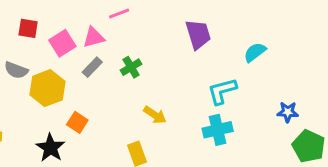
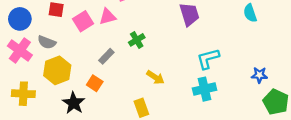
cyan semicircle: (255, 52) -> (250, 13), moved, turned -72
gray rectangle: (92, 67) -> (106, 56), moved
yellow hexagon: (47, 88) -> (57, 70), moved

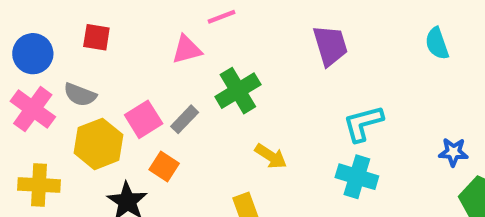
pink square: (83, 21) -> (144, 119), moved
green cross: (137, 40) -> (238, 91), size x1.5
cyan cross: (204, 89) -> (357, 177), turned 30

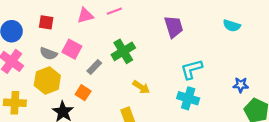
cyan semicircle: (437, 43) -> (232, 26), turned -54
pink triangle: (187, 50) -> (85, 16), moved
gray semicircle: (80, 95) -> (48, 54), moved
pink square: (144, 119) -> (72, 49), moved, turned -30

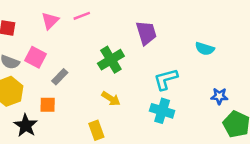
pink triangle: (85, 16) -> (50, 21), turned -30
cyan semicircle: (232, 26) -> (205, 49), moved
green cross: (123, 51) -> (111, 60), moved
orange square: (83, 93) -> (48, 105), turned -32

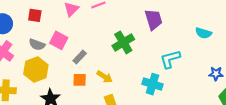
yellow arrow: (111, 99) -> (105, 77), moved
orange square: (48, 105) -> (80, 80), moved
cyan cross: (162, 111) -> (152, 84), moved

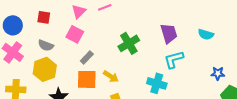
purple trapezoid: (154, 20) -> (169, 33), moved
pink square: (59, 40) -> (75, 34), moved
orange square: (80, 80) -> (87, 79), size x1.5

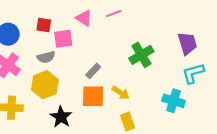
pink triangle: (79, 11) -> (84, 18), turned -42
pink square: (75, 34) -> (63, 39), moved, turned -36
gray semicircle: (46, 45) -> (46, 57), turned -35

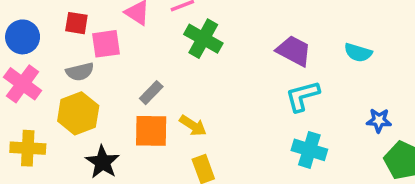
purple trapezoid: (187, 43) -> (294, 51), turned -45
green cross: (141, 55) -> (203, 39), moved, turned -30
cyan cross: (174, 101) -> (309, 150), moved

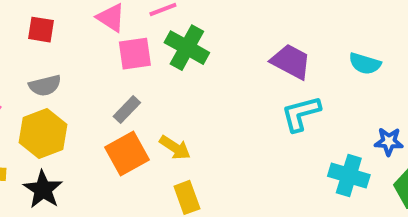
pink square: (106, 44) -> (135, 54), moved
orange square: (151, 131) -> (127, 154), turned -30
cyan cross: (309, 150) -> (349, 175), moved
black star: (103, 162) -> (43, 189), moved

